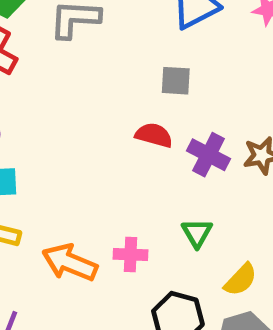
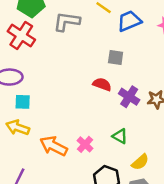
green triangle: (197, 233) -> (120, 136), turned -35
pink cross: (131, 255) -> (85, 144), turned 35

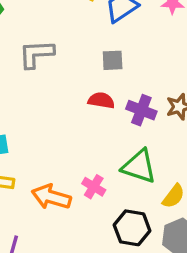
gray L-shape: (67, 22) -> (36, 54), moved
green triangle: (120, 136) -> (139, 166), size x1.6

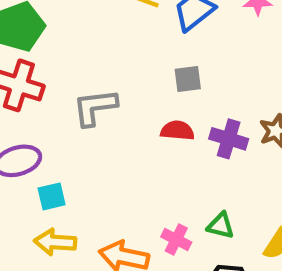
gray L-shape: (36, 54) -> (95, 107), moved
green triangle: (139, 166) -> (221, 226), moved, size x0.6

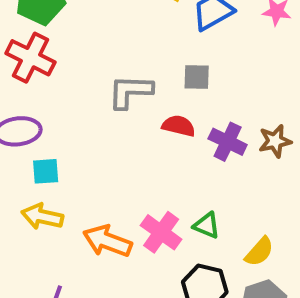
gray L-shape: (95, 107) -> (130, 91), moved
pink cross: (176, 240) -> (161, 232), size x1.4

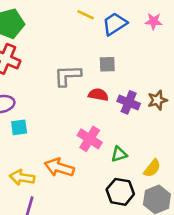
yellow arrow: (42, 216) -> (22, 177), moved
green triangle: (207, 225) -> (119, 154), turned -36
pink cross: (161, 232) -> (90, 139), moved

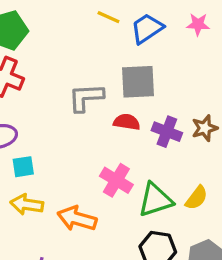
gray square: (107, 64) -> (138, 82), size x1.6
green triangle: (119, 154) -> (155, 200), size x1.6
yellow semicircle: (152, 168) -> (197, 198), moved
yellow arrow: (22, 177) -> (27, 204), moved

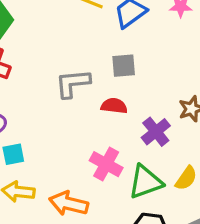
gray square: (138, 82) -> (124, 66), size x0.7
purple cross: (167, 132) -> (156, 132), moved, turned 32

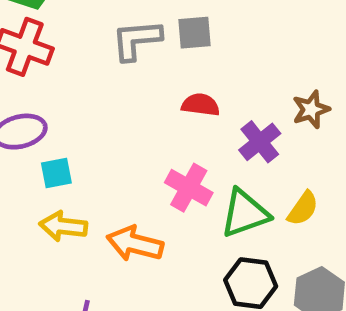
gray square: (124, 66) -> (194, 33), moved
gray L-shape: (73, 83) -> (137, 40), moved

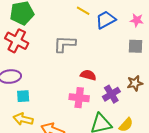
gray square: (194, 33) -> (136, 46), moved
pink cross: (189, 188) -> (79, 98), moved, turned -30

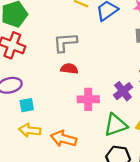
red semicircle: (88, 75) -> (69, 69), moved

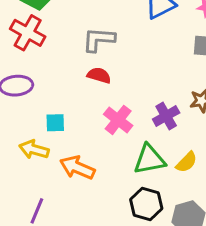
pink cross: (88, 99) -> (118, 120), turned 30
cyan square: (27, 105) -> (55, 123), moved

